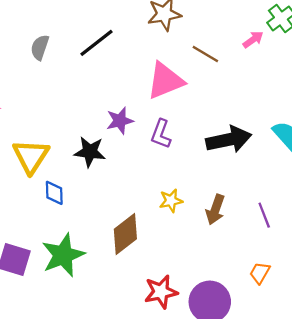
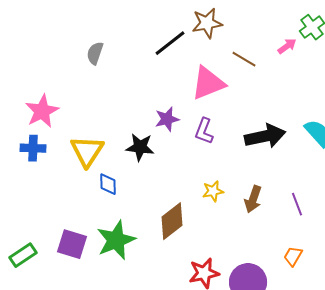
black line: (96, 43) -> (170, 43), moved

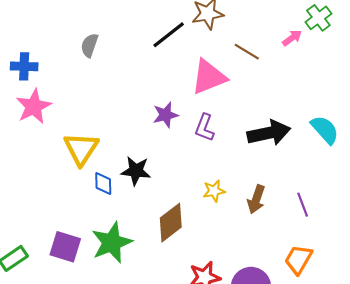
black star: (140, 147) -> (136, 171), moved
blue cross: (33, 148) -> (24, 66), moved
orange trapezoid: (293, 256) -> (298, 259), size x1.4

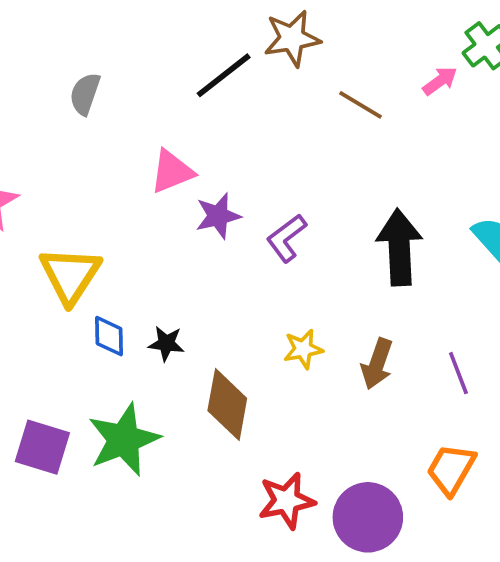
pink triangle: (209, 77) -> (172, 172), moved, size x0.7
purple L-shape: (205, 128) -> (286, 238), turned 32
black arrow: (269, 133) -> (399, 247), turned -81
black star: (136, 171) -> (166, 343), moved, size x0.7
brown diamond: (171, 223) -> (227, 405), turned -42

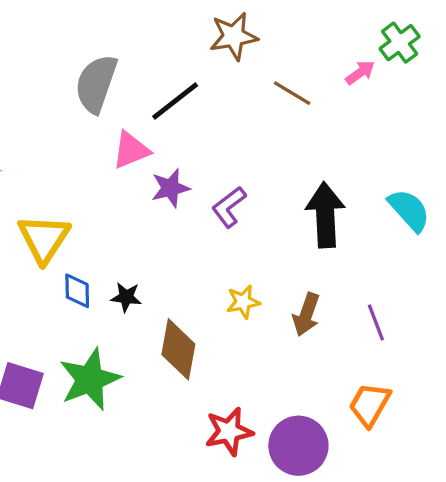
black line: (224, 75) -> (175, 101), moved
gray semicircle: (85, 94) -> (96, 84), moved, size x1.6

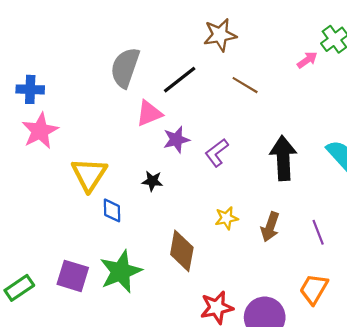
brown line: (292, 93) -> (245, 85), moved
black star: (126, 297) -> (152, 181), moved

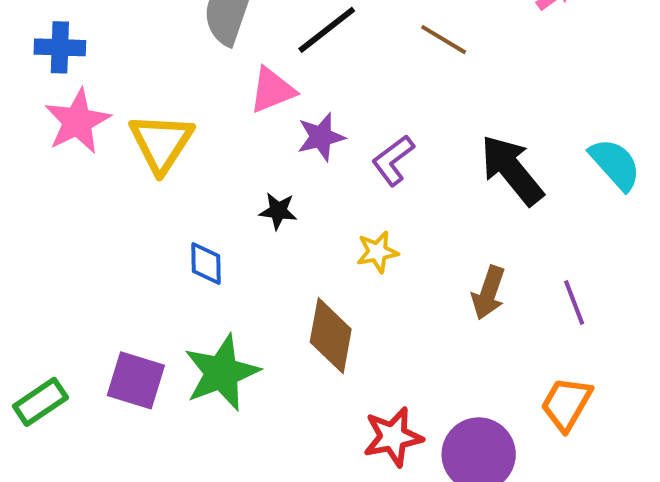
black arrow: (283, 158) -> (512, 170), turned -36
yellow triangle: (89, 174) -> (161, 143), moved
yellow star: (226, 218) -> (377, 252), moved

